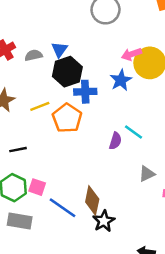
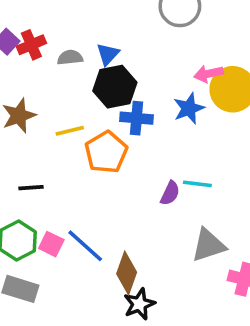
cyan line: (134, 132) -> (197, 184), turned -36
gray triangle: (147, 174) -> (208, 245), size x1.5
blue line: (63, 208) -> (85, 246), moved

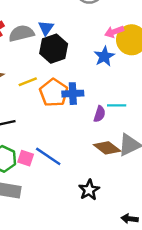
gray semicircle: (70, 58) -> (21, 33), size x1.5
blue cross: (137, 118) -> (73, 94), moved
brown diamond: (127, 273) -> (107, 148), moved, turned -64

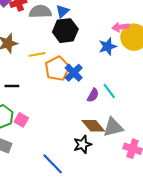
blue cross: (73, 94) -> (74, 73), turned 36
cyan line: (117, 105) -> (109, 91), turned 42
blue line: (48, 156) -> (53, 164), moved
black star: (89, 190) -> (83, 144), moved

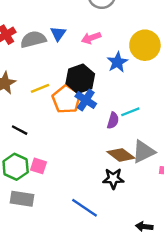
pink arrow: (121, 27) -> (91, 38), moved
black hexagon: (65, 31) -> (80, 79), moved
black line: (12, 86) -> (20, 130), turned 40
cyan line: (109, 91) -> (130, 112), turned -63
black star: (83, 144) -> (113, 179), turned 30

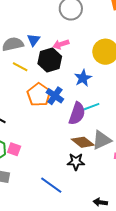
blue star: (117, 62) -> (83, 78), moved
black hexagon: (80, 79) -> (50, 60), moved
yellow line: (40, 88) -> (20, 67), moved, turned 49
purple semicircle: (113, 121) -> (77, 113), size x1.6

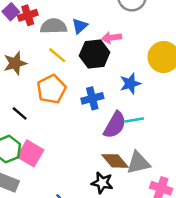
orange pentagon: (39, 95) -> (51, 89), moved
blue cross: (55, 96) -> (92, 98), turned 30
pink square: (14, 149) -> (30, 153), size x1.5

